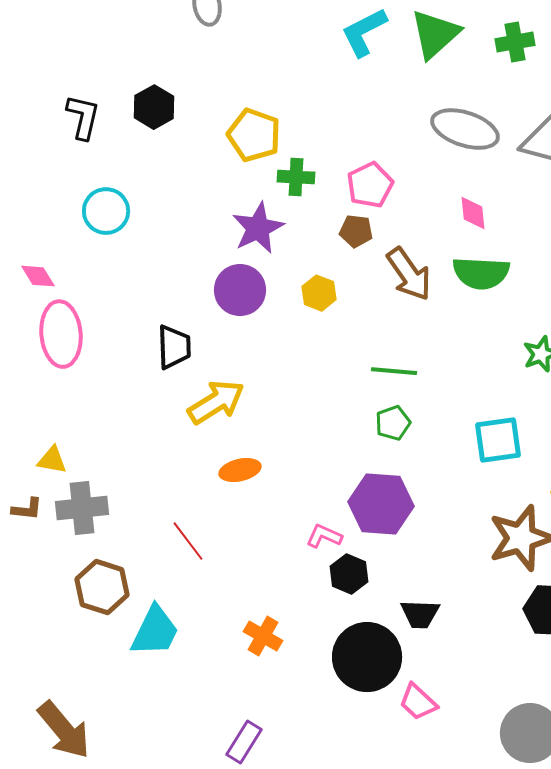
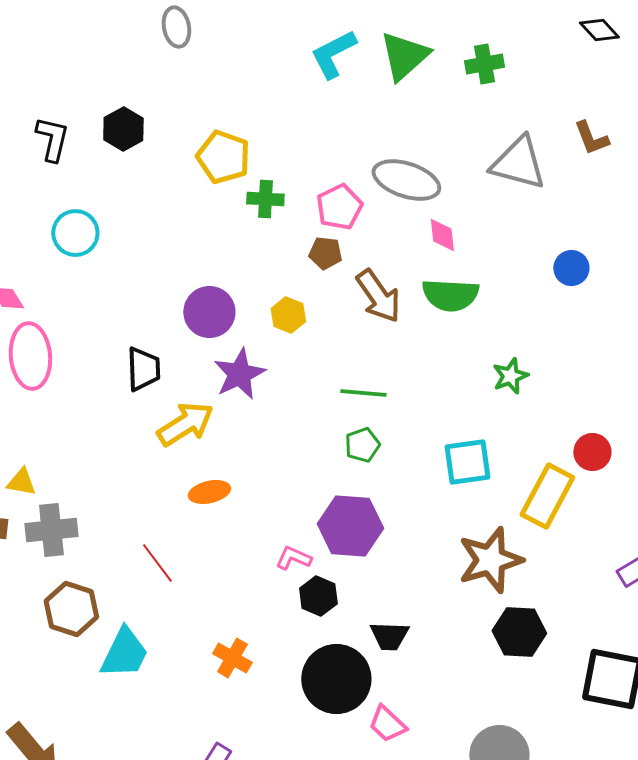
gray ellipse: (465, 129) -> (406, 180), moved
purple star: (258, 228) -> (239, 374), moved

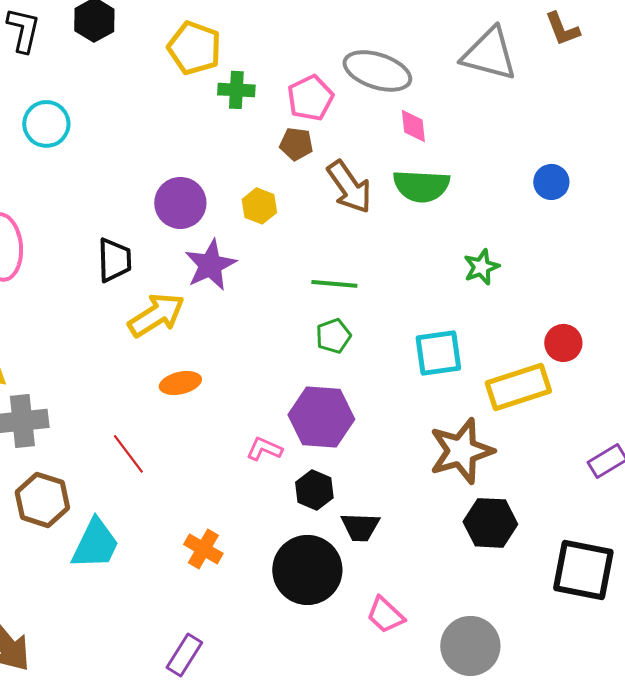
blue circle: (571, 268) -> (551, 182), moved
yellow rectangle: (547, 496) -> (518, 387), turned 44
black hexagon: (318, 596) -> (314, 490), moved
pink trapezoid: (387, 724) -> (385, 615), moved

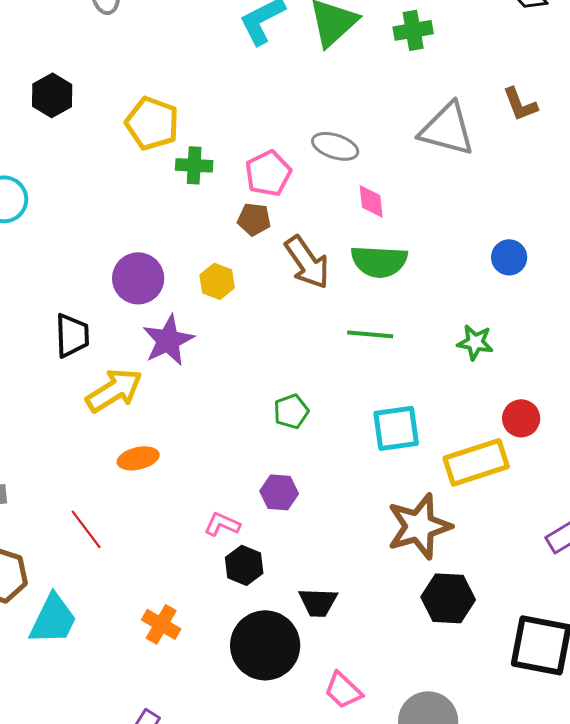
gray ellipse: (377, 71) -> (335, 146), size x0.7
green star: (481, 267) -> (475, 342), moved, turned 30
green line: (334, 284) -> (370, 334), moved
purple hexagon: (321, 417) -> (279, 492), size x0.6
black hexagon: (314, 490) -> (244, 565), moved

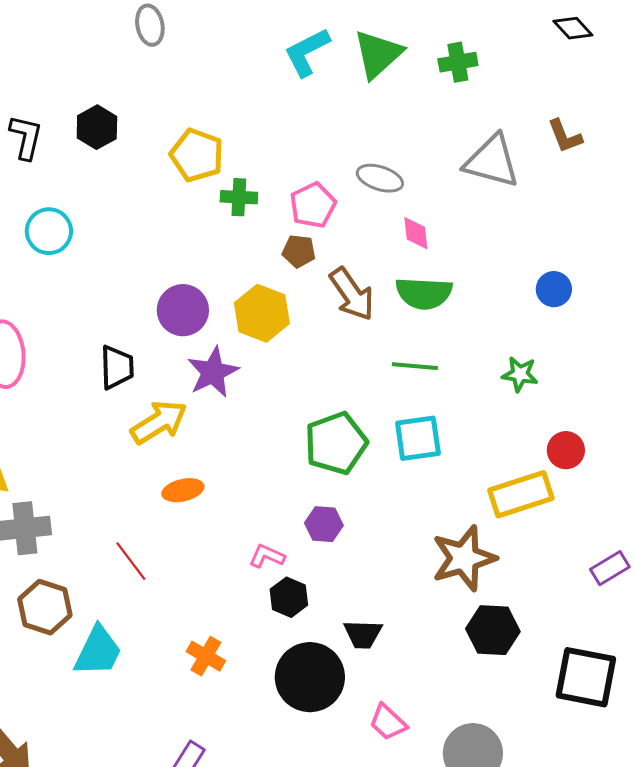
yellow hexagon: (217, 281) -> (262, 313), size x1.6
green pentagon: (291, 411) -> (336, 443), size x1.8
cyan square: (396, 428) -> (418, 438), moved

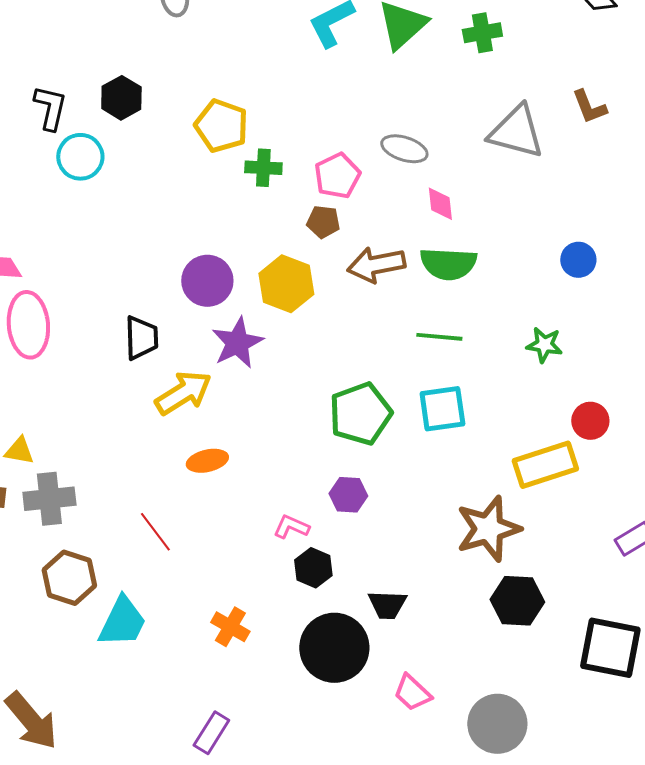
cyan circle: (49, 231) -> (80, 157), moved
brown arrow: (352, 294) -> (376, 265), turned 114

